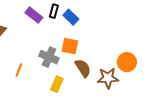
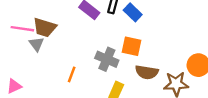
brown semicircle: (83, 68) -> (147, 72), turned 132

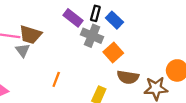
orange square: (131, 46) -> (113, 53), turned 36
gray cross: (107, 59) -> (92, 36), moved

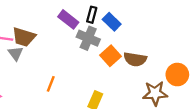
brown semicircle: (128, 77) -> (135, 59), moved

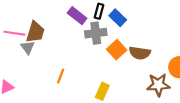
brown trapezoid: (24, 37) -> (35, 32), turned -90
gray cross: (88, 38) -> (96, 33), turned -30

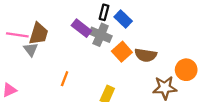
purple rectangle: (77, 16) -> (81, 28), moved
gray cross: (96, 33) -> (101, 35), turned 30

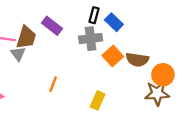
purple rectangle: (81, 28) -> (52, 26), moved
gray cross: (101, 35) -> (91, 39), turned -30
orange circle: (186, 70) -> (163, 75), moved

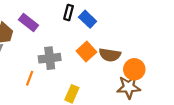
gray cross: (91, 39) -> (50, 58), moved

